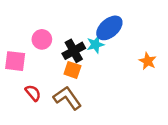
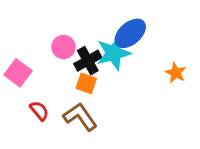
pink circle: (42, 39) -> (64, 47), moved
cyan star: (95, 44) -> (114, 53), size x1.6
pink square: (15, 61) -> (18, 73), turned 30

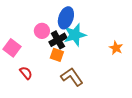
blue ellipse: (130, 33) -> (66, 18), moved, turned -30
brown L-shape: (80, 117) -> (72, 77), moved

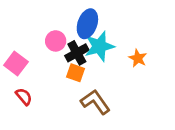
orange star: (116, 48) -> (138, 58), moved
red semicircle: (26, 73) -> (24, 97), moved

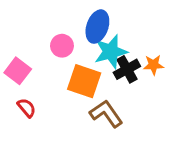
black cross: (77, 53) -> (127, 69), moved
orange star: (138, 58) -> (154, 65), turned -30
orange square: (76, 73) -> (84, 81), size x1.6

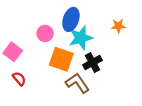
orange star: (154, 65) -> (118, 26), moved
black cross: (127, 69) -> (93, 63), moved

